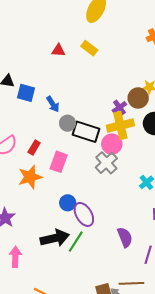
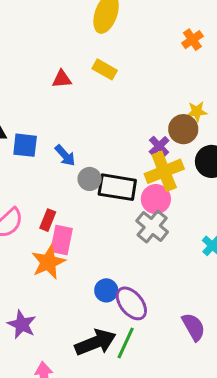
pink rectangle: (59, 162) -> (61, 240), moved

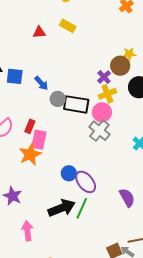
yellow cross: (164, 171) -> (107, 94), size x0.7

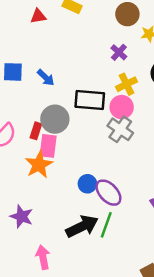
brown circle: (120, 66) -> (127, 14), moved
purple cross: (104, 77) -> (119, 52), moved
gray circle: (58, 99) -> (55, 119), moved, size x1.5

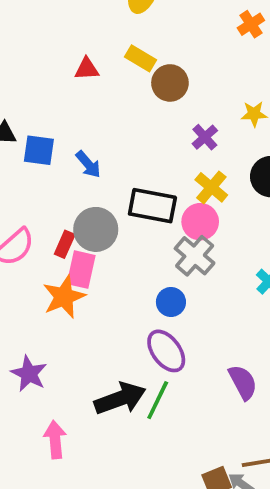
brown circle: (127, 14) -> (170, 83), moved
yellow cross: (126, 84) -> (211, 187), turned -30
blue circle: (87, 184) -> (171, 302), moved

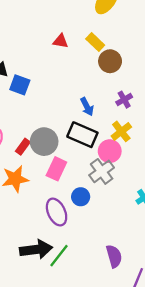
blue arrow: (88, 164) -> (87, 107), moved
pink rectangle: (81, 270) -> (56, 169), moved
purple ellipse: (166, 351) -> (57, 212), moved

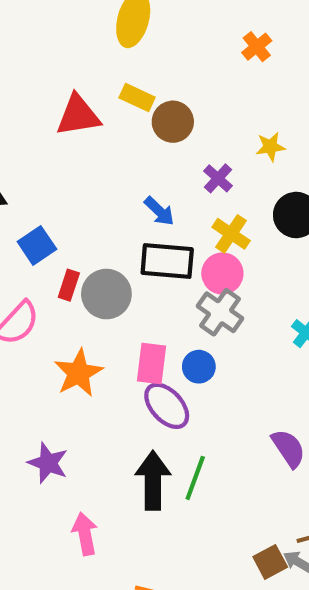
red triangle: (61, 41) -> (78, 115), size x1.6
blue square: (20, 85) -> (37, 245), moved, turned -36
red rectangle: (23, 147) -> (69, 285), moved
pink rectangle: (56, 169) -> (151, 364), moved
black arrow: (36, 249) -> (153, 480), turned -64

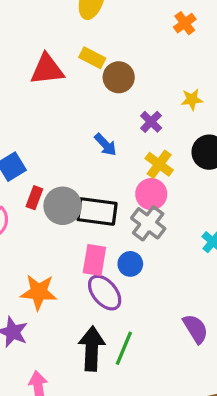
black rectangle: (167, 261) -> (97, 211), moved
orange star: (78, 373) -> (39, 292), moved, turned 30

